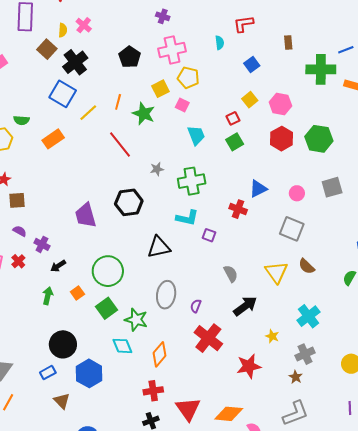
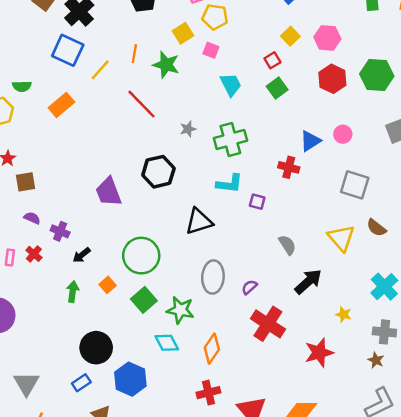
pink circle: (297, 193) -> (343, 134), moved
purple semicircle: (196, 306) -> (249, 287), turned 32
gray cross: (305, 354) -> (384, 332), turned 36

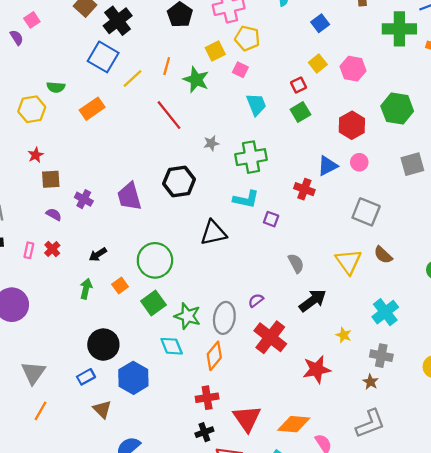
red hexagon: (332, 79) -> (352, 125), moved
purple cross: (60, 231) -> (84, 199), moved
gray ellipse: (213, 277) -> (224, 318), moved

